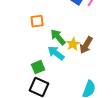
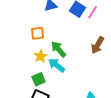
yellow star: (73, 44) -> (41, 56), moved
brown arrow: (86, 45) -> (98, 45), moved

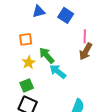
pink line: (93, 12) -> (85, 36), moved, turned -32
cyan arrow: (57, 65) -> (58, 71), moved

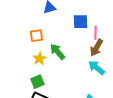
blue square: (66, 15) -> (80, 22), moved, turned -35
cyan arrow: (58, 71) -> (96, 68), moved

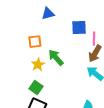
green square: (37, 82) -> (36, 88), turned -32

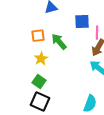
green arrow: (56, 58) -> (59, 42), moved

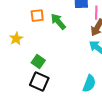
yellow star: (41, 59) -> (16, 39), moved

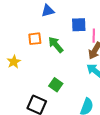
green square: (38, 62) -> (56, 85), moved

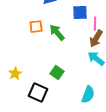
yellow star: (14, 62) -> (15, 74), moved

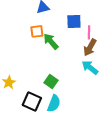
orange square: (36, 27) -> (37, 31), moved
cyan semicircle: (88, 95) -> (54, 103), moved

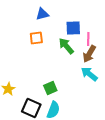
green arrow: (51, 41) -> (66, 46), moved
green square: (51, 81) -> (50, 88), turned 32

